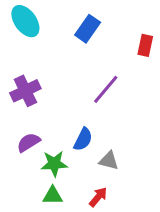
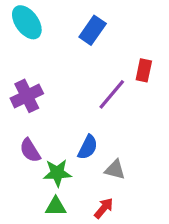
red rectangle: (145, 45) -> (144, 70), moved
purple semicircle: (28, 142) -> (30, 150), turned -90

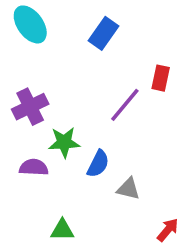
purple semicircle: (30, 150) -> (34, 167), turned 125
green star: (57, 173) -> (64, 142), moved
red arrow: (104, 208) -> (168, 230), moved

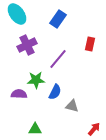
purple line: (125, 105) -> (58, 59), moved
purple cross: (30, 107) -> (27, 45), moved

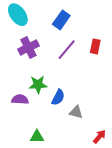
purple line: (58, 59) -> (67, 50), moved

